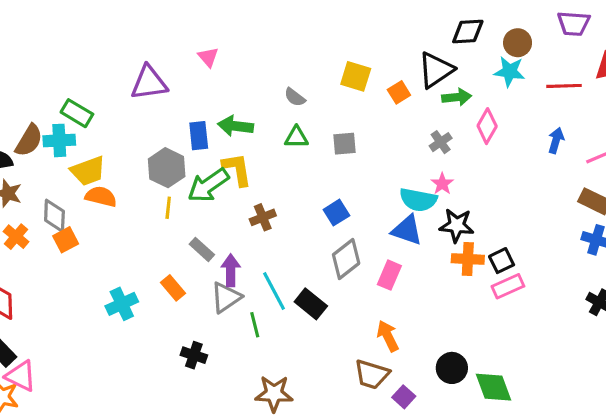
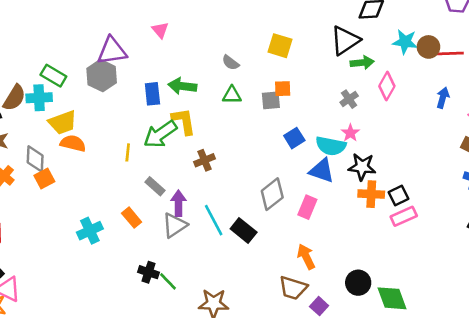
brown circle: (518, 43) -> (428, 47), moved
orange square: (399, 92) -> (283, 89), moved, turned 30
gray hexagon: (167, 168) -> (102, 76), moved
blue square: (336, 213) -> (294, 138), moved
green line: (255, 325) -> (168, 281), moved, turned -30

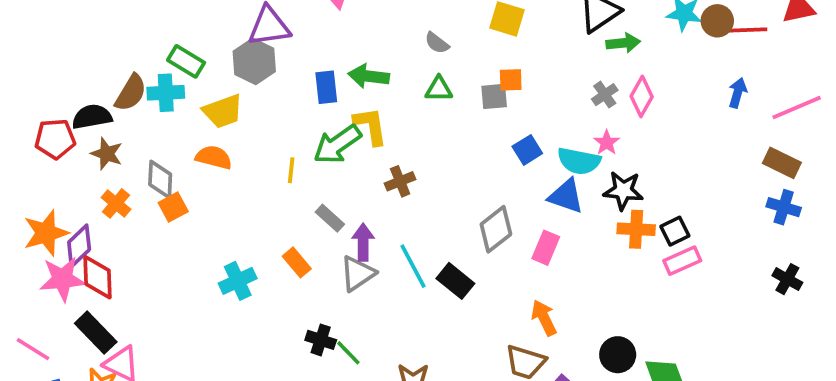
pink diamond: (387, 86) -> (642, 96), moved
yellow trapezoid: (63, 122) -> (223, 111), moved

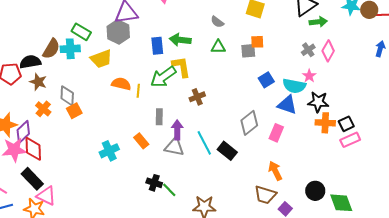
orange semicircle: (214, 157) -> (121, 84), moved
gray rectangle: (330, 218) -> (159, 117), turned 49
gray triangle: (358, 274) -> (174, 147), turned 45

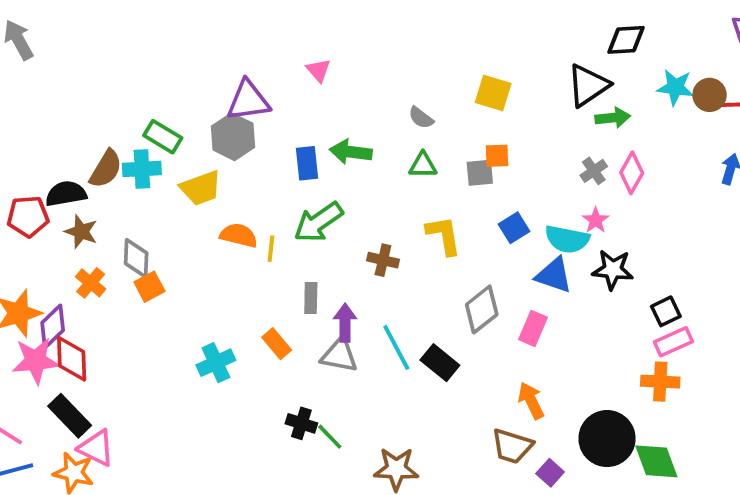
yellow L-shape: (181, 67) -> (444, 235), moved
brown cross: (197, 97) -> (383, 260), turned 35
orange cross: (325, 123) -> (660, 382), moved
black circle: (315, 191) -> (607, 439), size x1.5

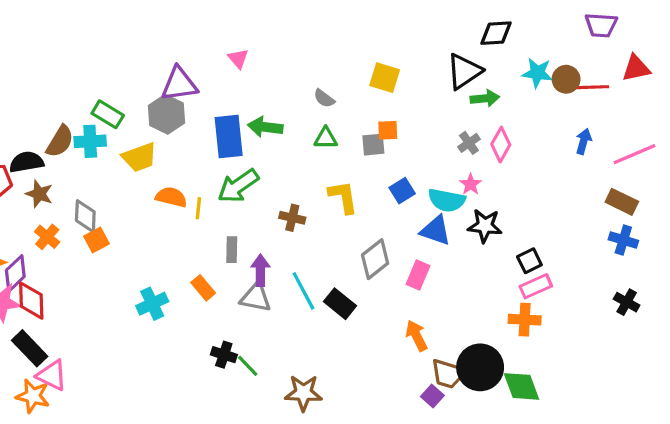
blue rectangle: (307, 163) -> (229, 137), size x1.5
brown trapezoid: (512, 446) -> (448, 374), moved

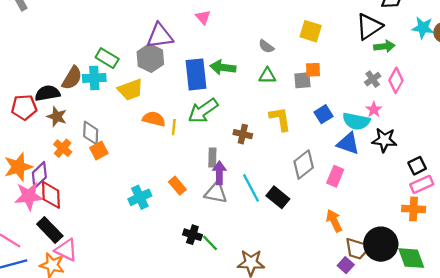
gray rectangle: (232, 250) -> (212, 158), moved

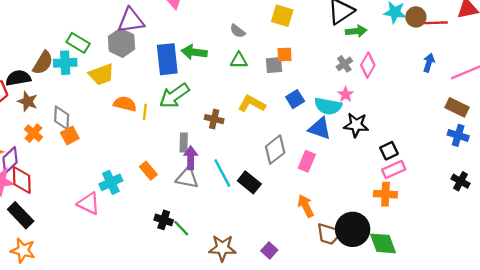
yellow L-shape: (280, 119) -> (252, 104), turned -52
pink triangle: (66, 250) -> (89, 204), moved
purple square: (346, 265) -> (269, 250), moved

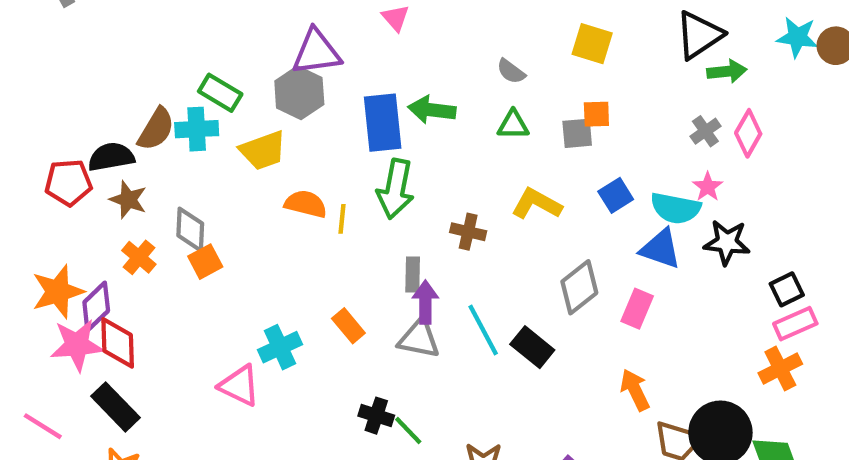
green arrow: (174, 96) -> (395, 189), turned -44
orange cross: (385, 194) -> (780, 369), turned -30

